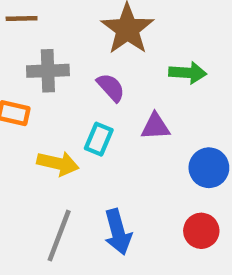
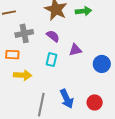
green arrow: (188, 73) -> (83, 11), moved
yellow arrow: (58, 163) -> (23, 75), moved
red circle: (201, 231) -> (95, 102), moved

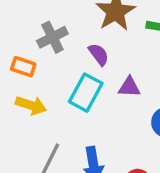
gray cross: (24, 33) -> (52, 37), turned -30
cyan rectangle: (52, 60) -> (86, 93), size x1.5

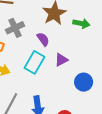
purple triangle: (129, 87) -> (61, 60), turned -32

